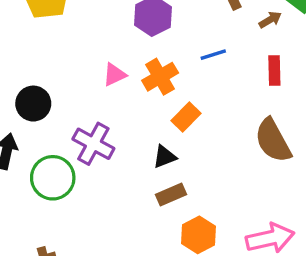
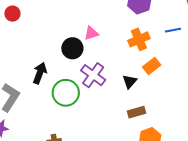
pink triangle: (114, 75) -> (91, 33), moved
black circle: (33, 104) -> (72, 48), moved
black triangle: (165, 157) -> (130, 81), moved, turned -35

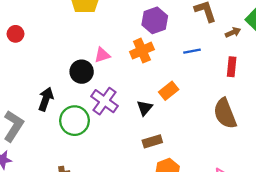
orange cross: (139, 39) -> (142, 51), moved

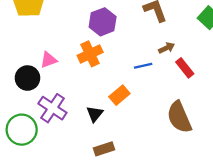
brown arrow: (233, 32) -> (166, 48), moved
blue line: (192, 51) -> (143, 66), moved
red rectangle: (232, 67) -> (185, 68), turned -42

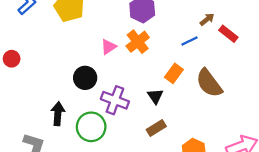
pink triangle: (49, 60) -> (108, 47), moved
brown semicircle: (179, 117) -> (209, 83), moved
brown rectangle: (104, 149) -> (156, 128), moved

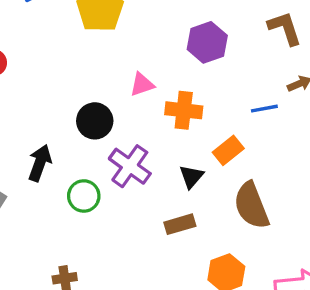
orange cross: (138, 42) -> (184, 110), moved, turned 30
brown semicircle: (209, 83) -> (251, 206), moved
green circle: (91, 127) -> (84, 196), size x0.7

